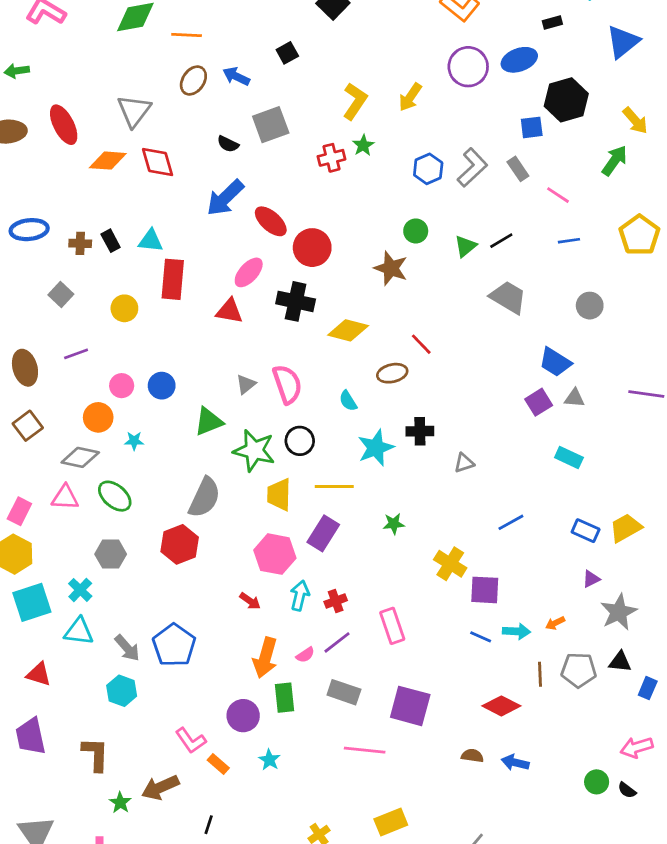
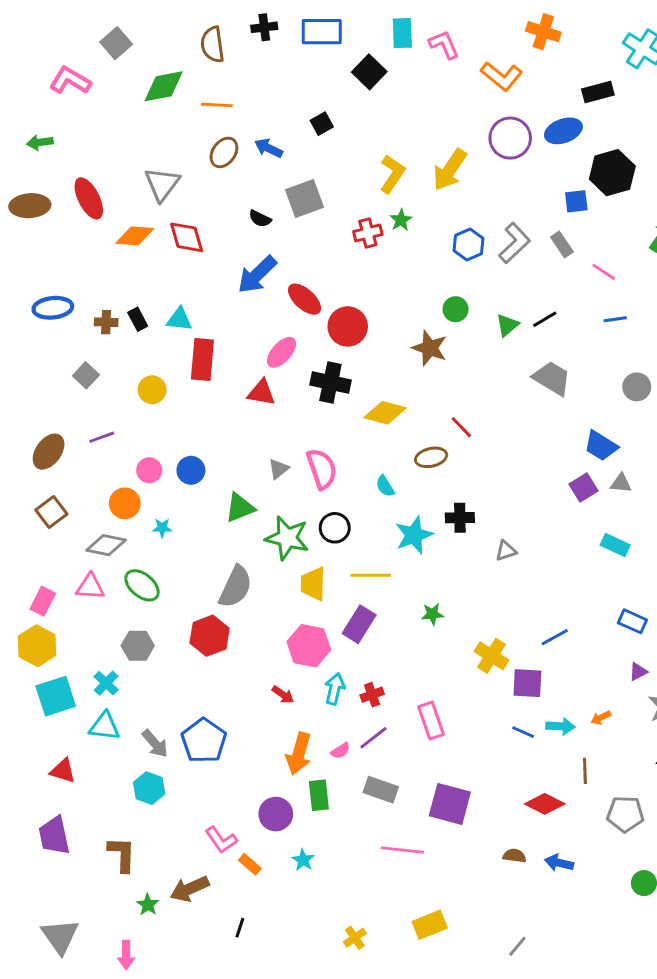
black rectangle: (552, 23) -> (598, 92), size x1.5
yellow arrow: (410, 97) -> (450, 170), size x1.4
brown ellipse: (25, 368) -> (49, 452), turned 52
blue line: (511, 522) -> (555, 637), moved
gray pentagon: (579, 670) -> (625, 814), moved

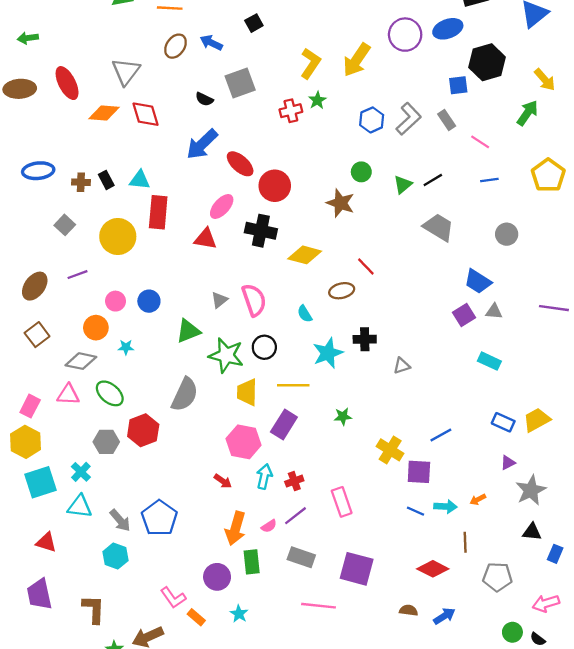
yellow circle: (152, 390) -> (118, 236), size x1.6
red hexagon: (210, 636) -> (143, 430), moved
blue arrow: (559, 863) -> (444, 616), turned 135

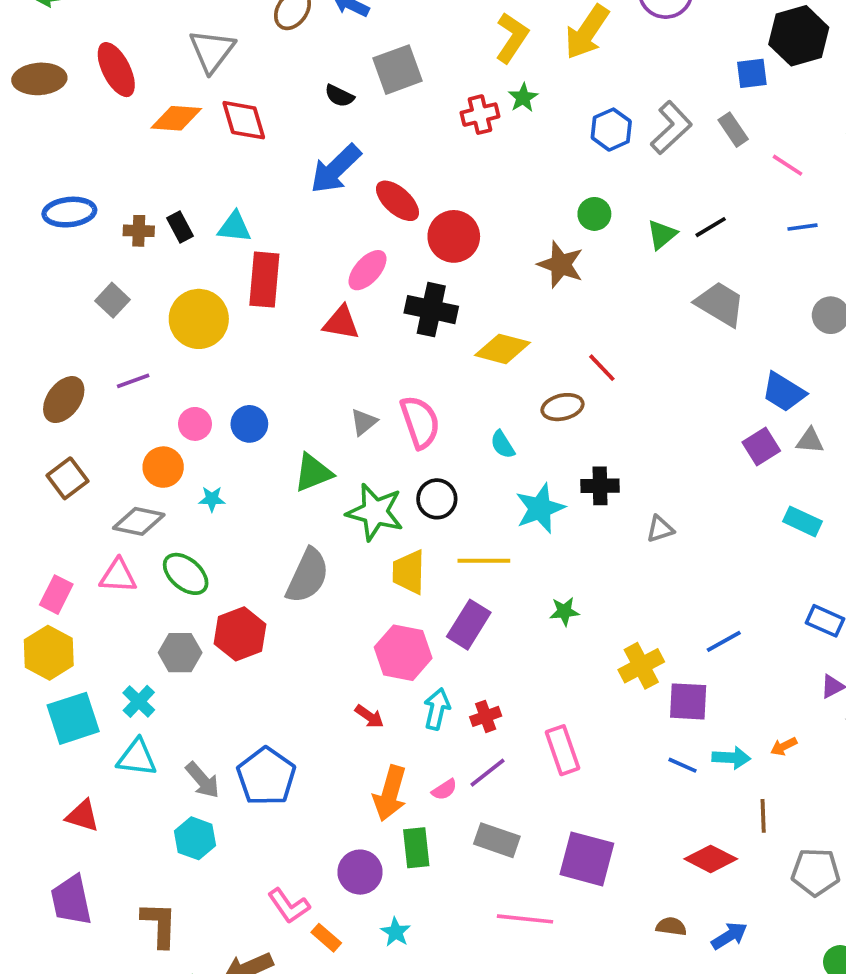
yellow cross: (390, 450) -> (641, 666), turned 30

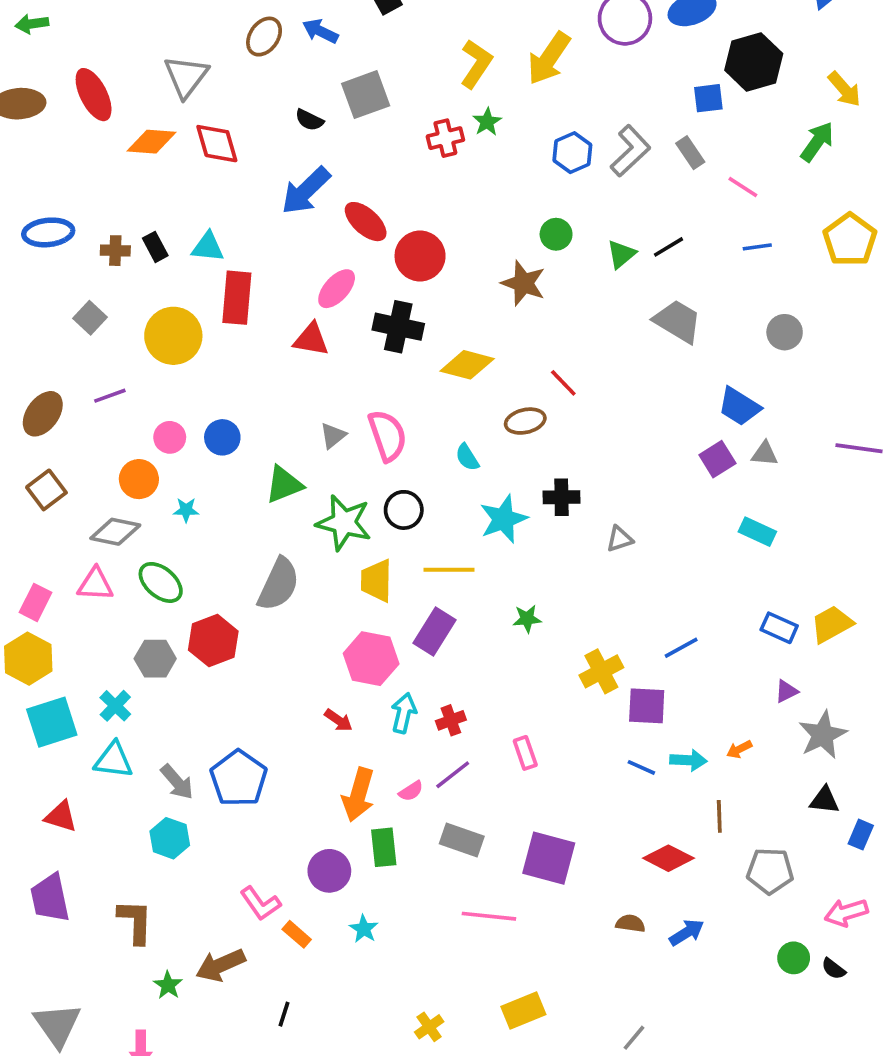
pink rectangle: (562, 750) -> (525, 753), size x0.7

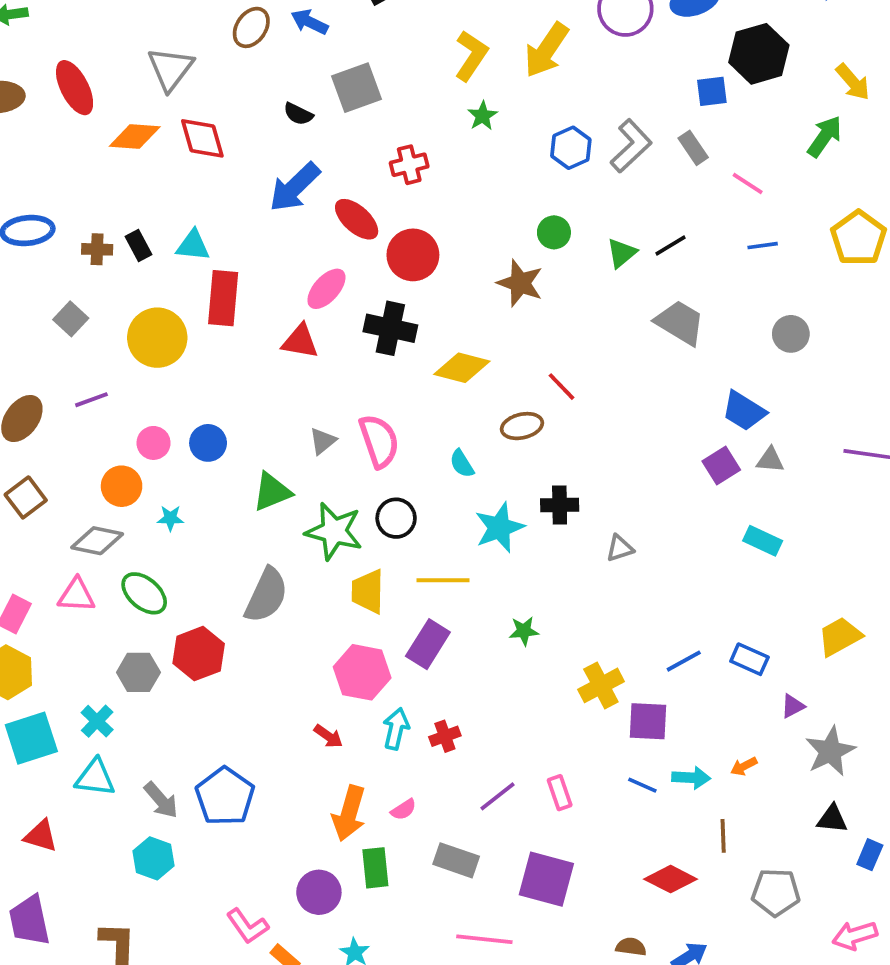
red cross: (445, 138) -> (409, 165), moved
blue rectangle: (779, 628) -> (749, 659), moved
pink rectangle: (525, 753) -> (560, 793), moved
purple line: (453, 775) -> (498, 796), moved

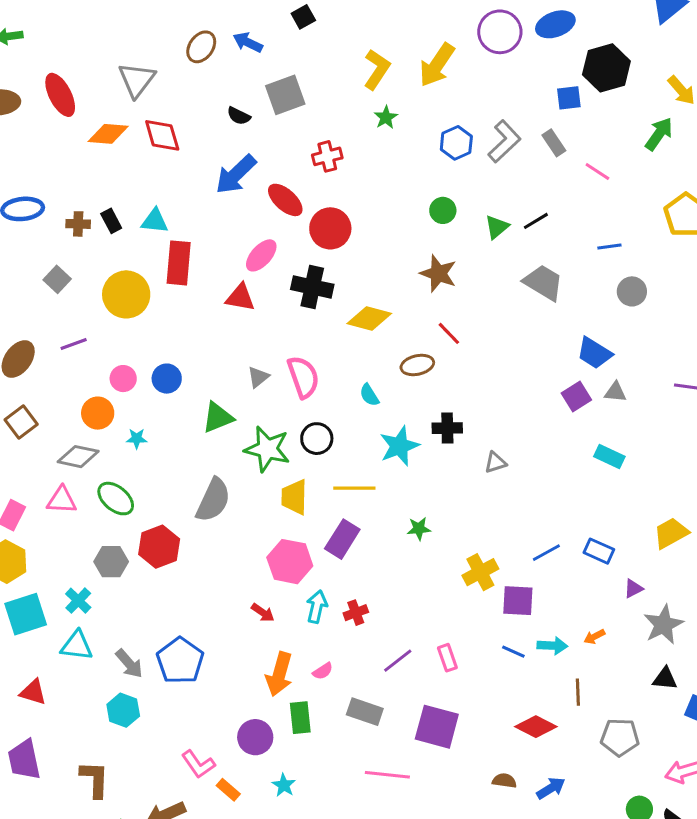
blue line: (763, 246) -> (609, 246), moved
brown star: (520, 283) -> (438, 273), moved

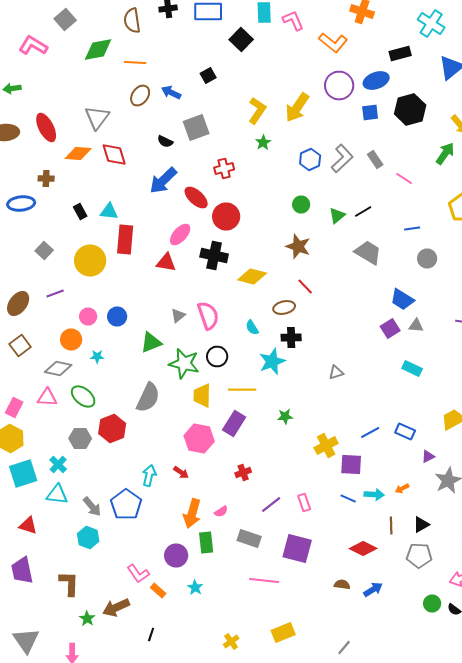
blue square: (569, 98) -> (370, 112), moved
brown cross: (78, 224) -> (46, 178), moved
black cross: (447, 428) -> (291, 338), moved
cyan arrow: (317, 607) -> (149, 476), moved
black triangle: (665, 679) -> (421, 524), moved, turned -36

